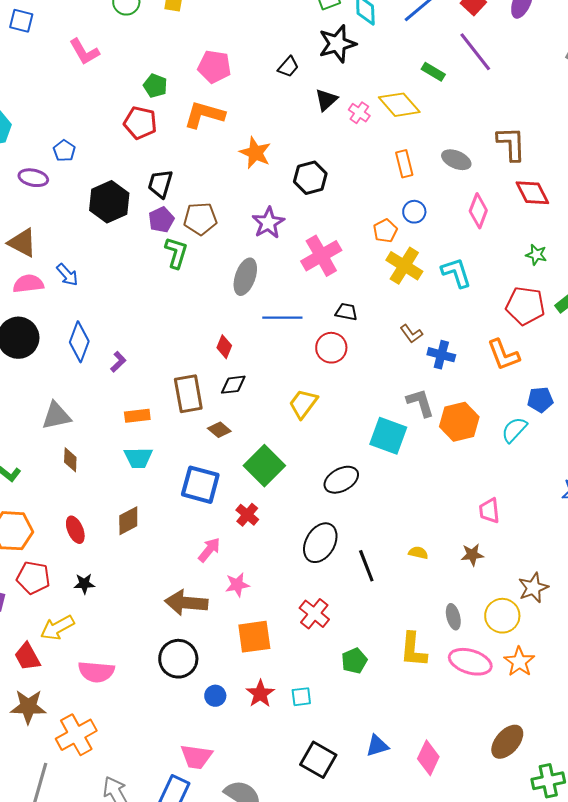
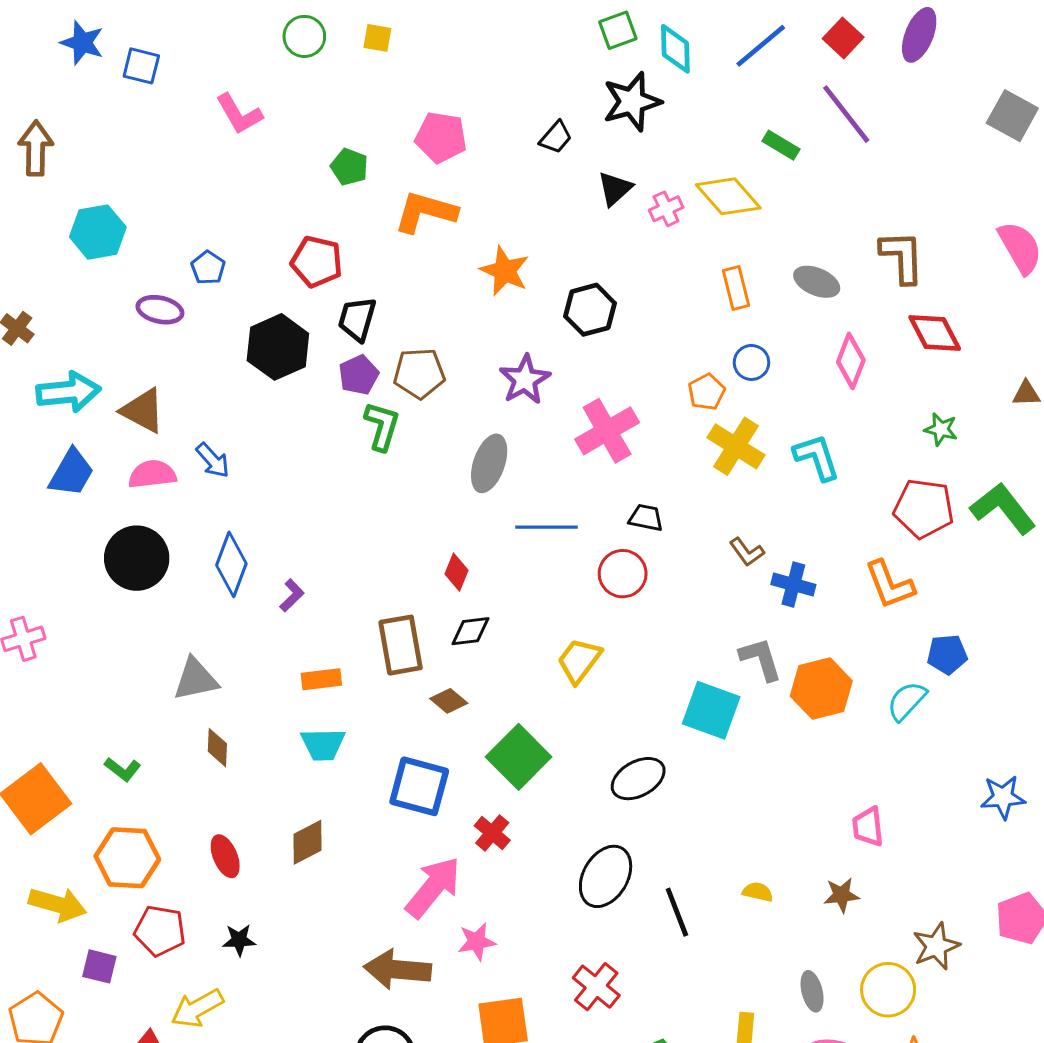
pink cross: (359, 113) -> (666, 209), turned 30
red pentagon: (140, 123) -> (317, 262), moved
pink arrow: (209, 550) -> (433, 887), size x1.6

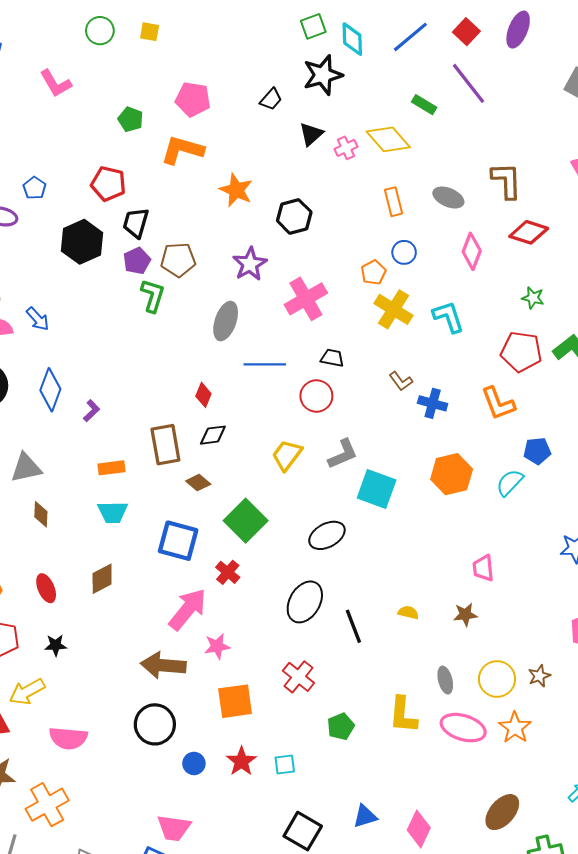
red diamond: (935, 333) -> (529, 232), turned -45
gray L-shape: (761, 659) -> (343, 454), moved, turned 84
brown star: (936, 946) -> (539, 676), moved, size x0.7

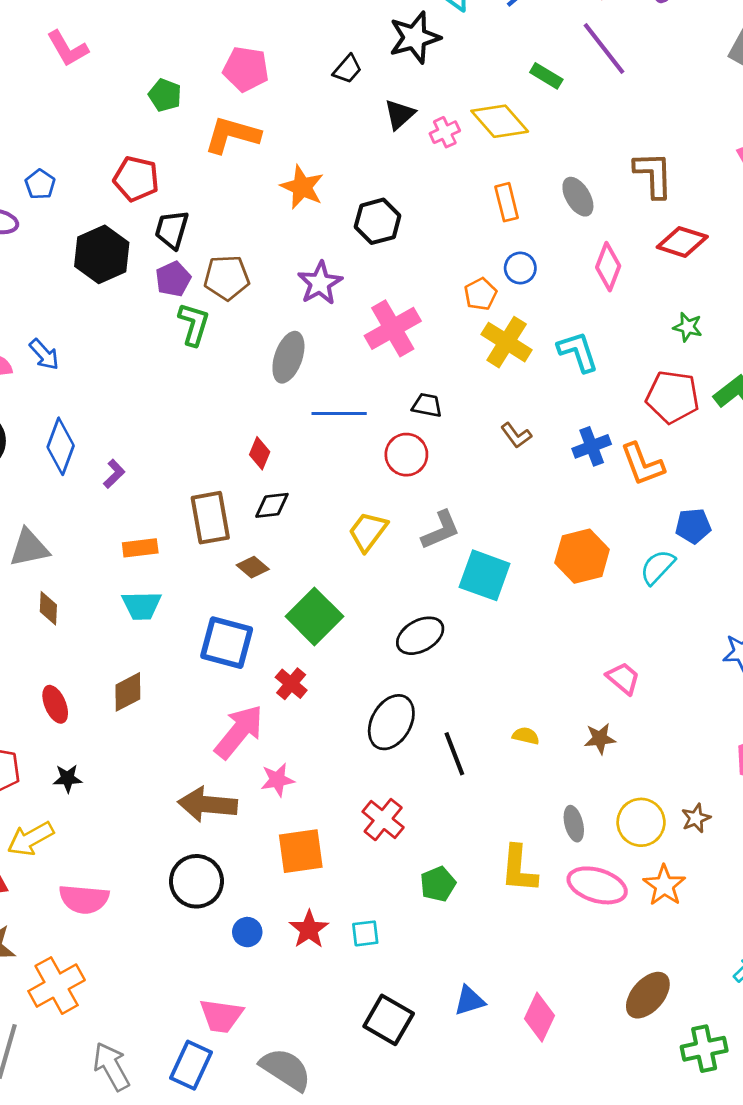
gray ellipse: (448, 197) -> (578, 197), turned 36
blue cross: (433, 403) -> (592, 446), moved, turned -36
pink trapezoid: (483, 568) -> (623, 678), turned 136

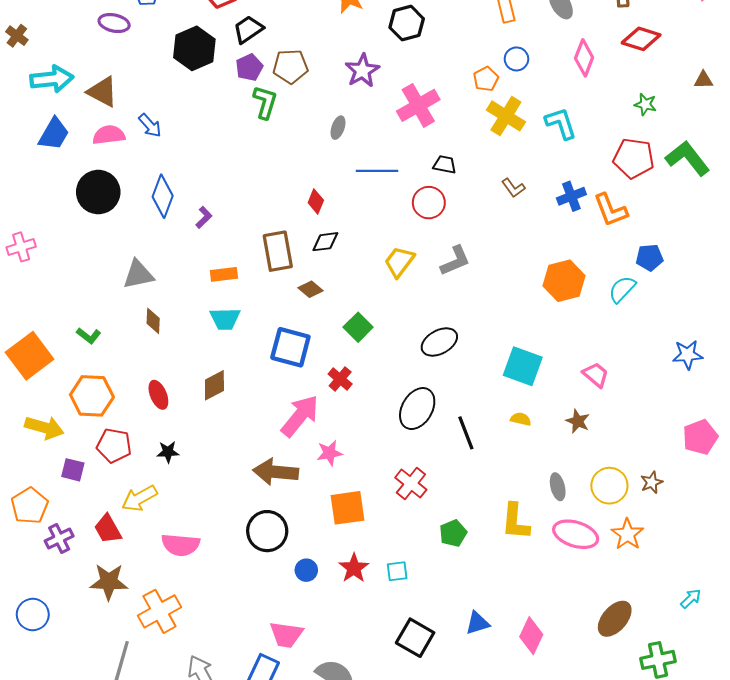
black trapezoid: (172, 230) -> (248, 29), turned 40
gray ellipse: (288, 357) -> (338, 128), size x0.6
cyan square: (485, 575) -> (523, 366), moved
green square: (314, 616) -> (358, 327), size x0.7
brown star: (600, 739) -> (578, 421), turned 30

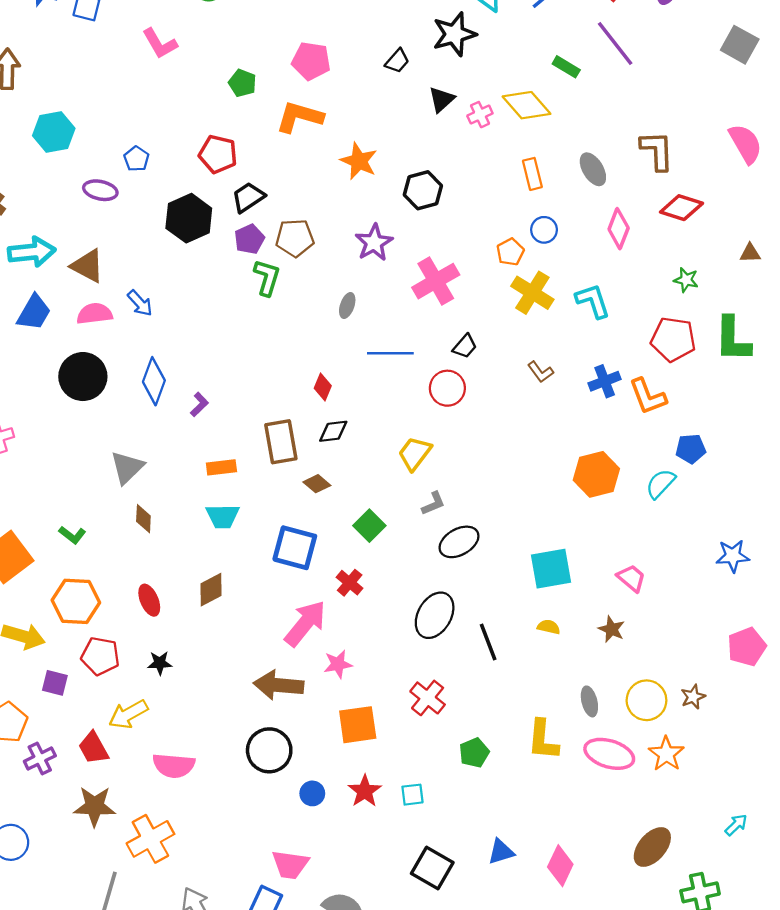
green L-shape: (688, 158) -> (733, 339), turned -141
black trapezoid: (445, 165) -> (465, 346), turned 120
gray L-shape: (455, 261) -> (433, 503), moved, size x0.7
gray triangle: (138, 274) -> (127, 467), turned -32
cyan square: (523, 366) -> (551, 569), turned -30

